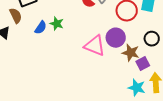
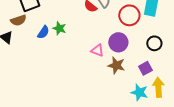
brown semicircle: (16, 16) -> (18, 20), turned 98
pink triangle: (95, 46) -> (97, 50), size x0.6
brown star: (131, 53) -> (116, 65), moved

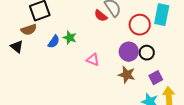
black circle: (154, 43) -> (147, 53), moved
pink triangle: (97, 50) -> (93, 60), moved

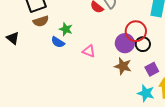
red circle: (140, 25) -> (136, 31), moved
brown semicircle: (29, 30) -> (41, 21), moved
blue semicircle: (54, 42) -> (58, 42), moved, turned 88

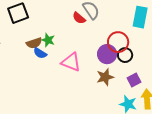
brown semicircle: (41, 21) -> (34, 43), moved
pink triangle: (89, 51) -> (71, 62), size x1.5
brown star: (123, 66) -> (105, 77), turned -30

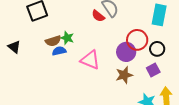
blue semicircle: (40, 53) -> (59, 51), turned 136
black circle: (125, 55) -> (157, 49), moved
purple square: (134, 80) -> (153, 70), moved

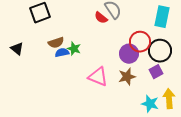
green star: (67, 38) -> (74, 49), moved
black circle: (157, 49) -> (160, 51), size x1.5
pink triangle: (90, 60) -> (98, 77), moved

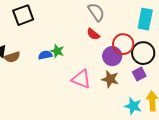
red semicircle: (101, 18) -> (93, 34), moved
brown semicircle: (56, 43) -> (12, 57), moved
brown star: (127, 77) -> (110, 79), turned 30

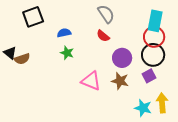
red circle: (123, 44) -> (154, 37), moved
blue semicircle: (45, 55) -> (64, 33), moved

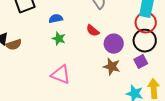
red semicircle: (103, 36) -> (93, 31), moved
pink triangle: (91, 81) -> (61, 75), moved

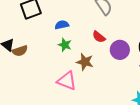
brown star: (112, 67) -> (85, 62), moved

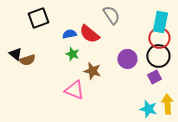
red semicircle: (99, 37) -> (89, 34), moved, size x1.5

